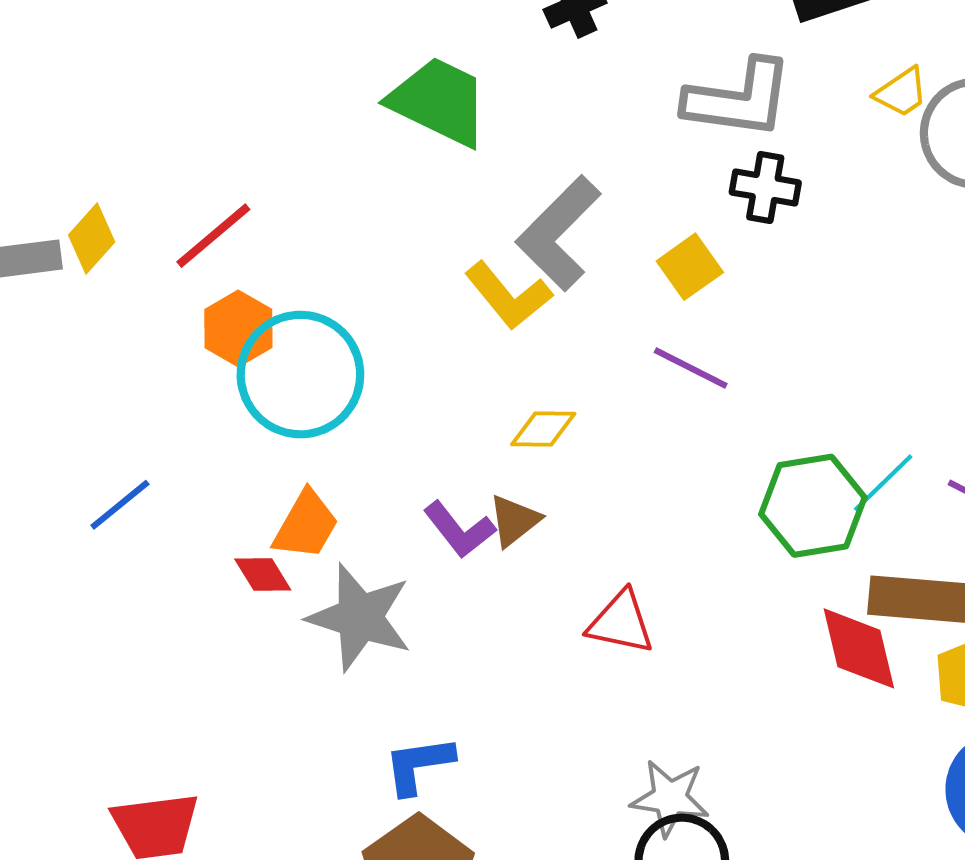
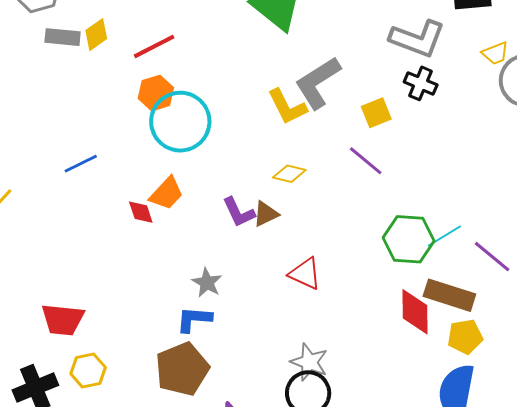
gray star: (360, 617) -> (207, 283), moved, size x0.6

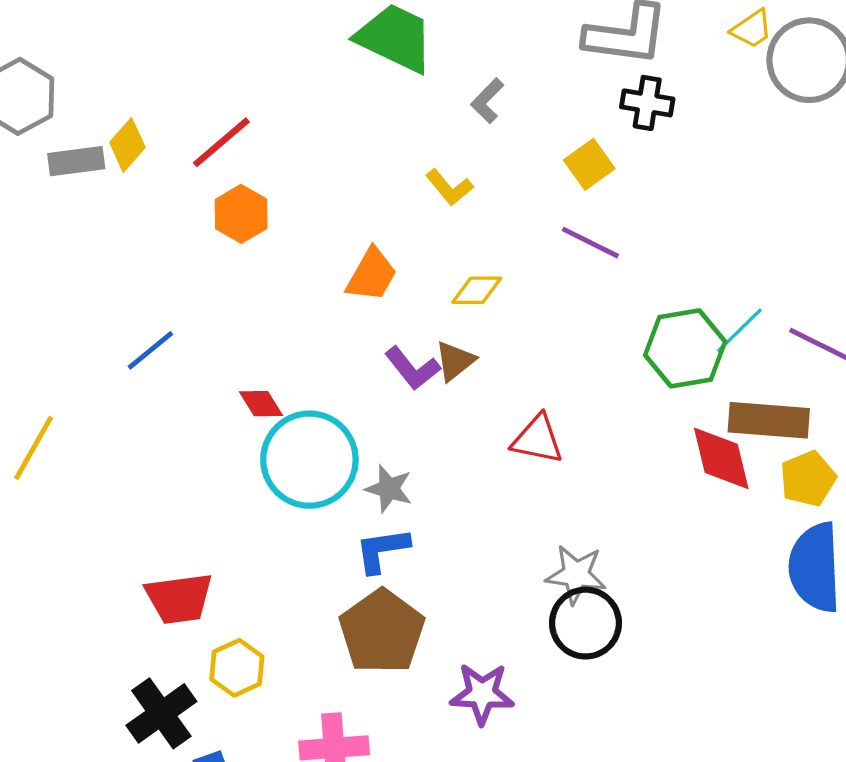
gray L-shape: (318, 83) -> (487, 101), moved, size x0.5
yellow L-shape: (287, 107) -> (449, 187), size x0.7
cyan circle: (180, 122) -> (309, 460), moved
orange trapezoid: (167, 193) -> (371, 275), moved

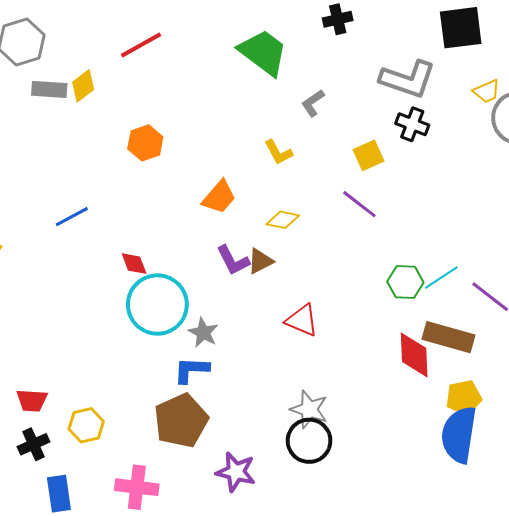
red line: (221, 142) -> (141, 45), moved
green hexagon: (685, 348) -> (405, 282), size x0.7
yellow pentagon: (808, 479) -> (464, 398), moved
red trapezoid: (179, 598) -> (32, 400), moved, size x0.7
black cross: (161, 713) -> (34, 444), size x0.7

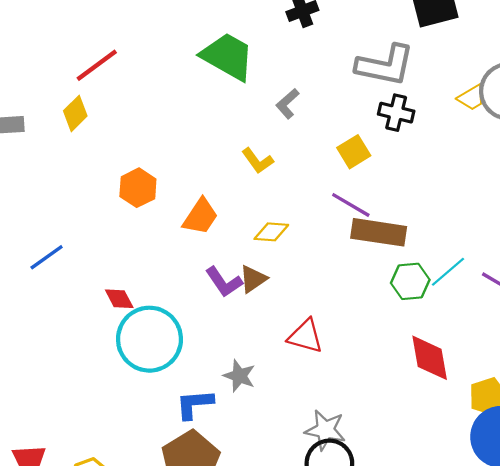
yellow diamond: (83, 86) -> (75, 113), moved
yellow trapezoid: (487, 91) -> (472, 98), moved
orange hexagon: (145, 143) -> (138, 188), moved
gray star: (203, 333) -> (239, 376), moved
brown rectangle: (449, 337) -> (379, 232), moved

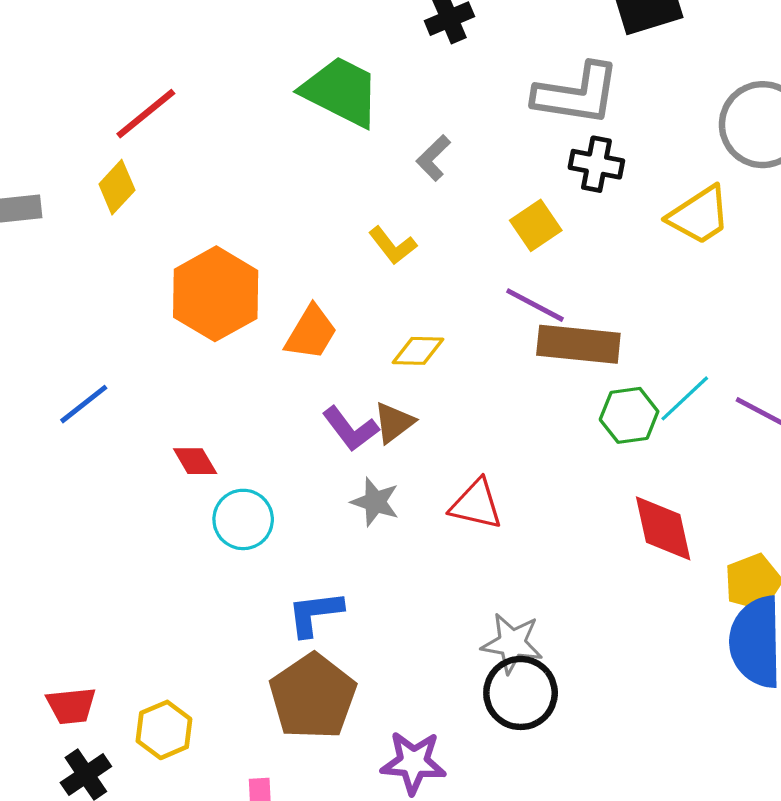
yellow trapezoid: (472, 98) -> (699, 215), moved, size x1.5
orange hexagon: (138, 188) -> (216, 294), size x1.6
cyan circle: (149, 339) -> (243, 519), size x0.6
gray star: (239, 376) -> (375, 502), moved

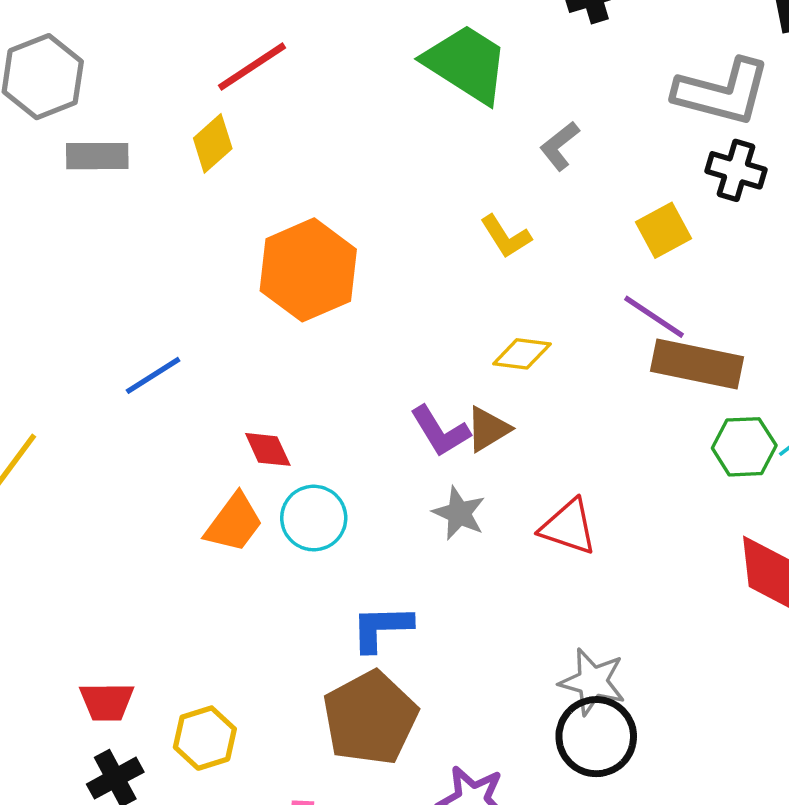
orange trapezoid: (311, 333) -> (234, 523), moved

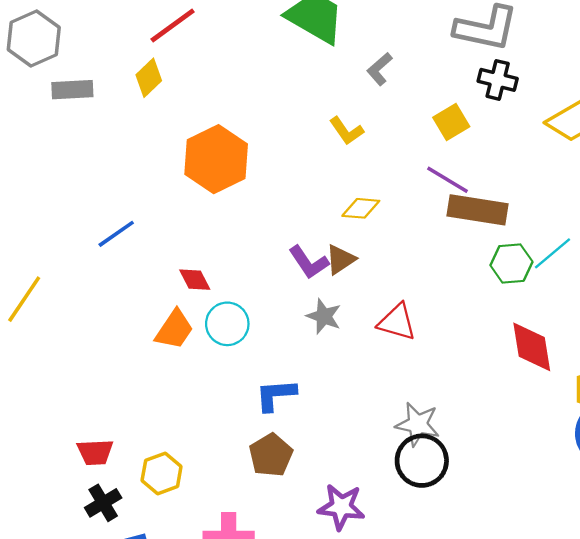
brown pentagon: (370, 718) -> (271, 455), size x0.7

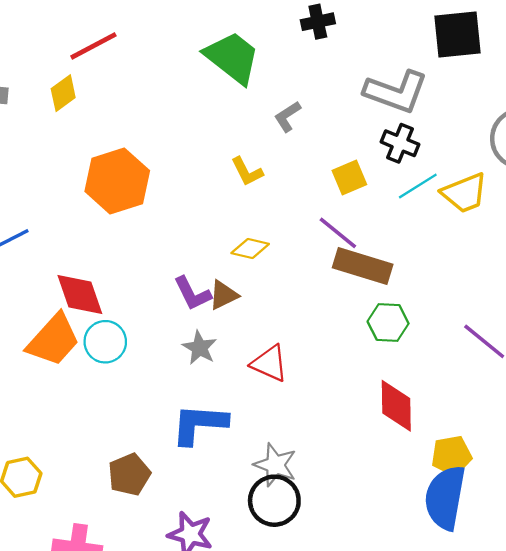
cyan line: (553, 253) -> (418, 186), moved
red diamond: (195, 280) -> (80, 295), size x1.6
orange trapezoid: (174, 329) -> (53, 340), size x1.4
blue L-shape: (276, 395) -> (199, 424), moved, size x1.4

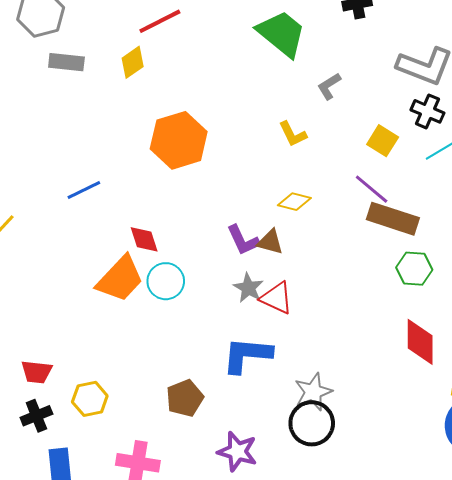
yellow square: (349, 177) -> (383, 141), turned -36
red diamond: (80, 295) -> (144, 239), size x0.7
brown triangle: (223, 295) -> (270, 242), turned 40
red triangle: (269, 363) -> (277, 298), moved
gray star: (275, 465) -> (313, 392), turned 30

